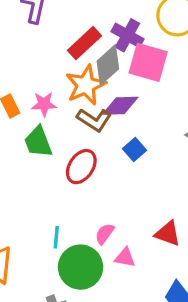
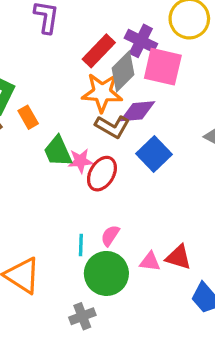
orange star: (86, 85) -> (102, 93), turned 30
pink star: (44, 104) -> (80, 161), moved
blue square: (135, 150) -> (154, 154), size x1.5
pink semicircle: (105, 234) -> (110, 236), moved
red triangle: (168, 234) -> (178, 257), moved

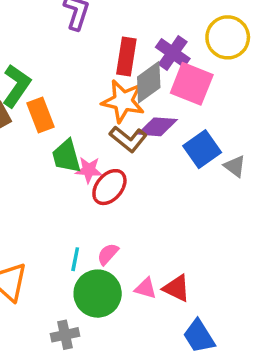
red rectangle: (99, 51) -> (126, 56), turned -44
orange rectangle: (28, 117) -> (41, 115), size x1.4
blue square: (154, 154) -> (202, 149), moved

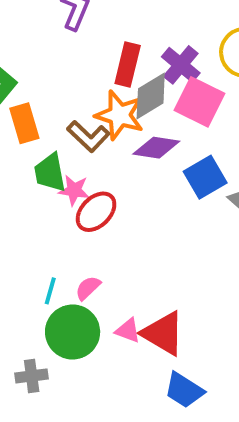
brown L-shape: (128, 139) -> (88, 136), moved
red triangle: (177, 288) -> (163, 333), size x1.4
blue trapezoid: (199, 336) -> (184, 390), turned -30

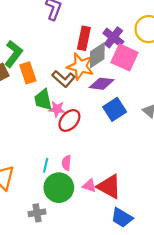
blue square: (205, 177) -> (115, 109), moved
pink semicircle: (88, 288) -> (66, 163), turned -40

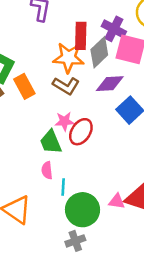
orange star: (80, 66) -> (69, 58), moved
green trapezoid: (43, 100) -> (51, 142), moved
pink semicircle: (66, 163) -> (47, 170), moved
gray cross: (37, 213) -> (75, 241), moved

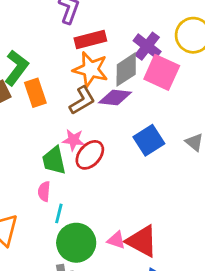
red rectangle: (81, 36) -> (90, 39), moved, turned 64
purple diamond: (110, 84) -> (115, 97), moved
brown L-shape: (66, 86) -> (82, 100), turned -72

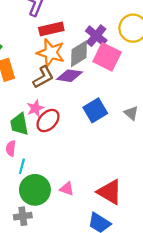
pink star: (73, 140) -> (35, 108), turned -30
red triangle: (142, 241) -> (110, 192), moved

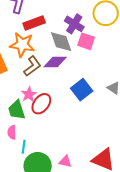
orange star: (51, 53) -> (22, 45), moved
gray diamond: (79, 54) -> (61, 42), turned -70
pink square: (107, 57) -> (86, 41), size x0.7

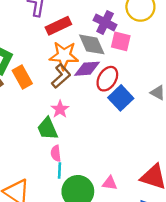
orange star: (22, 45) -> (64, 56), moved
red ellipse: (41, 104) -> (107, 79), moved
pink semicircle: (12, 132) -> (56, 153), moved

